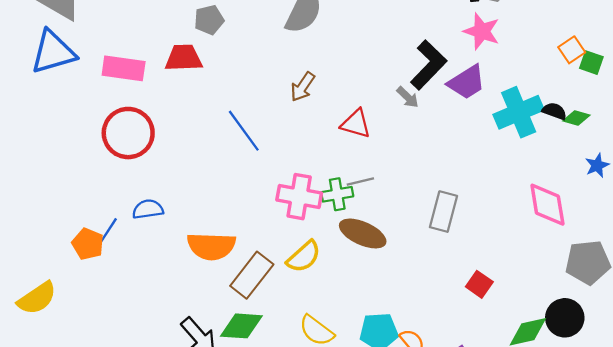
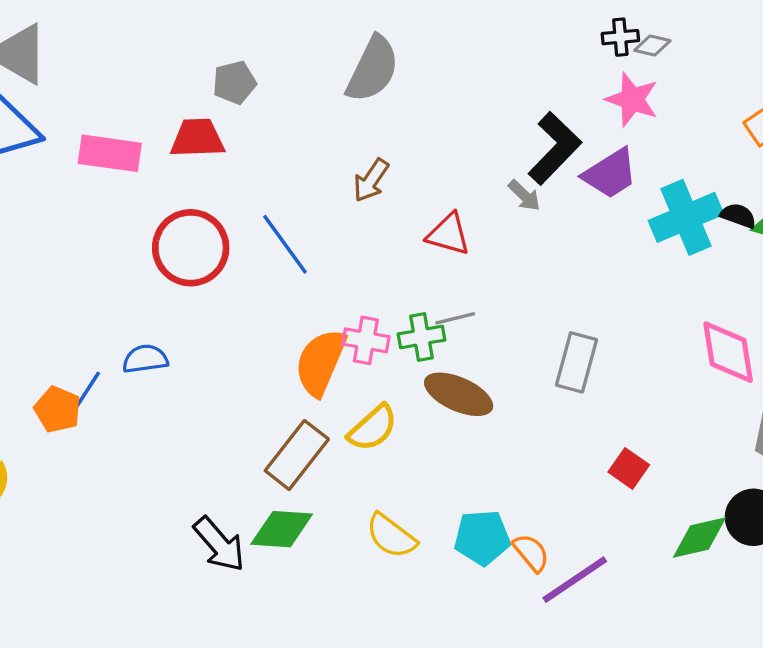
red circle: (128, 133) -> (191, 248), moved
pink cross: (299, 197) -> (366, 340), size x0.7
orange semicircle: (211, 246) -> (320, 362), moved, turned 111

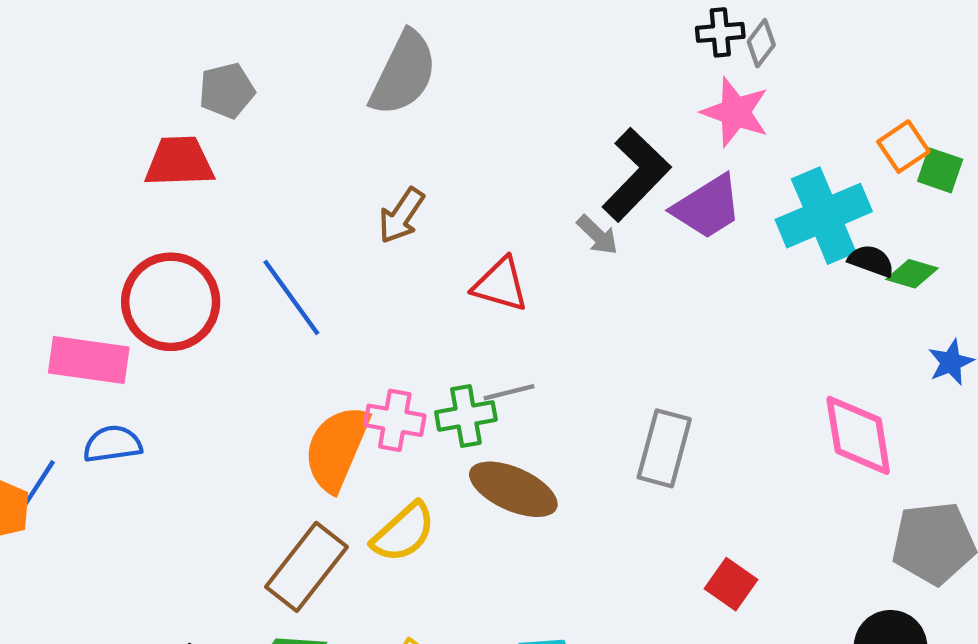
gray diamond: (652, 46) -> (761, 43), turned -66
pink rectangle: (110, 153) -> (89, 360), moved
cyan cross: (686, 217) -> (824, 216), moved

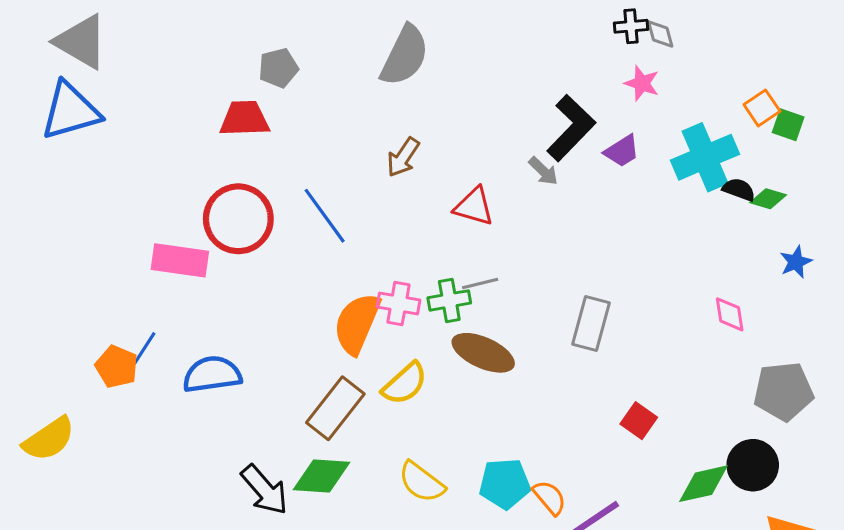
gray diamond: (761, 43) -> (660, 34), turned -52
pink star: (735, 112) -> (642, 83), size x0.7
purple trapezoid: (707, 207) -> (622, 151), size x0.7
pink diamond: (858, 435) -> (730, 314), size x0.6
blue semicircle: (112, 444) -> (212, 374), moved, size x1.4

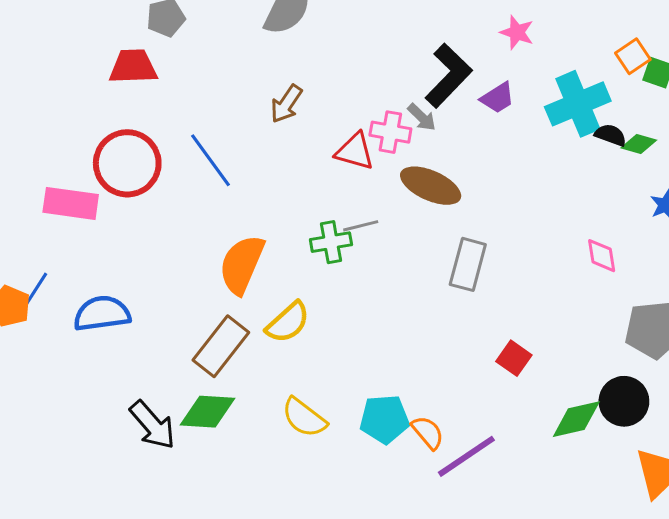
pink cross: (398, 304) -> (390, 132), moved
brown ellipse: (483, 353) -> (431, 186), moved

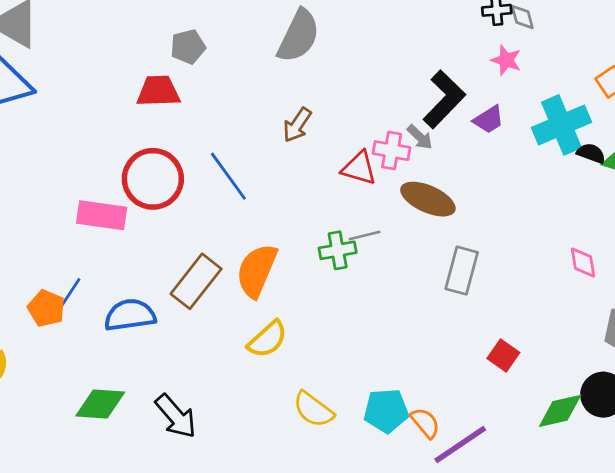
yellow semicircle: (288, 322) -> (267, 339), moved
brown rectangle: (221, 346) -> (196, 281), moved
green diamond: (208, 412) -> (100, 404), moved

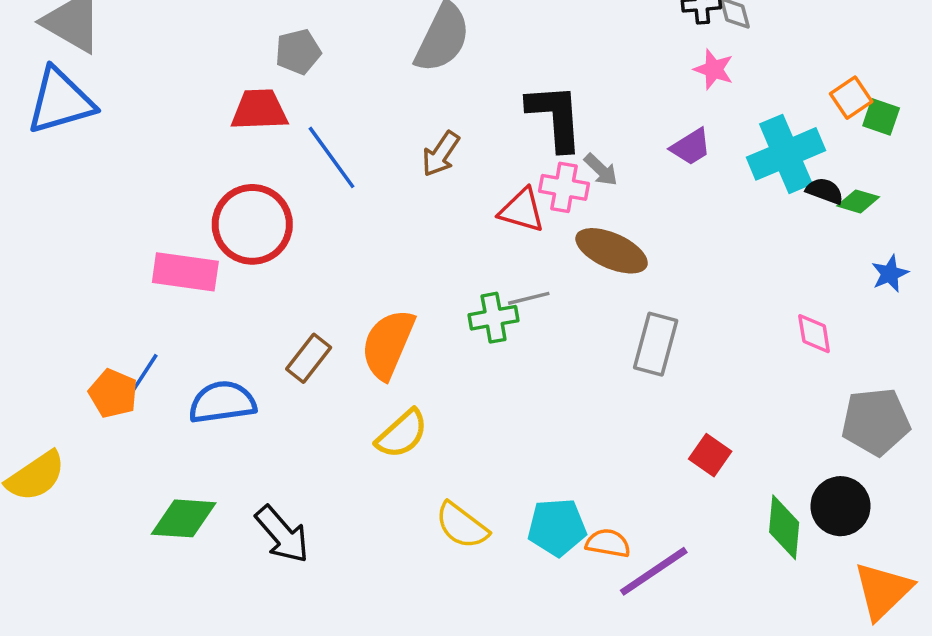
black L-shape: (444, 99) -> (555, 117), moved, turned -48
blue line: (228, 176) -> (332, 157), moved
brown rectangle: (196, 281) -> (309, 358), size x0.7
green diamond: (560, 411) -> (784, 527), turned -72
orange semicircle: (425, 423) -> (608, 543), turned -40

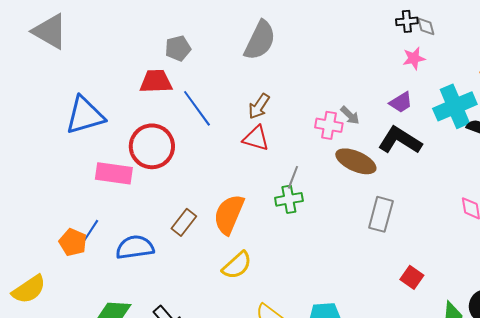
pink star: (714, 69) -> (414, 58), turned -30
blue triangle: (60, 101) -> (85, 115), moved
black L-shape: (555, 117) -> (400, 140), moved, turned -54
red triangle: (522, 210) -> (256, 138), moved
gray line: (529, 298) -> (293, 177), moved, turned -55

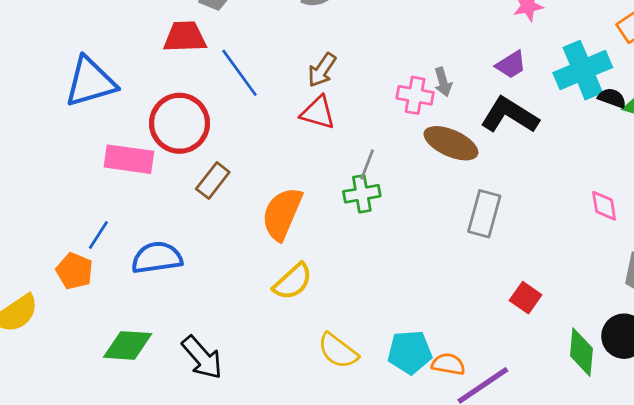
gray arrow: (350, 115) -> (443, 82), turned 30
brown rectangle: (184, 222) -> (213, 180), moved
orange pentagon: (73, 242) -> (74, 271), moved

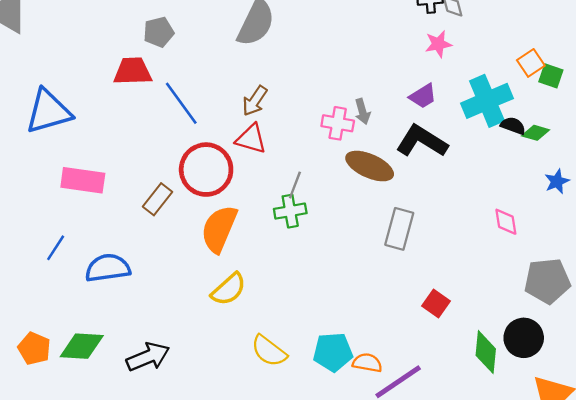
red circle: (180, 123) -> (206, 170), moved
orange pentagon: (74, 271) -> (34, 349), moved
black arrow: (202, 357) -> (148, 357), turned -72

